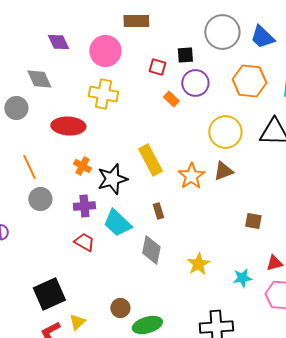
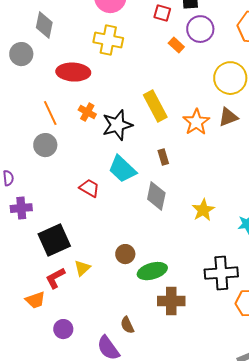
gray diamond: (39, 79) -> (44, 25), turned 36
orange line: (29, 167) -> (50, 113), moved
purple cross: (84, 206) -> (21, 208), moved

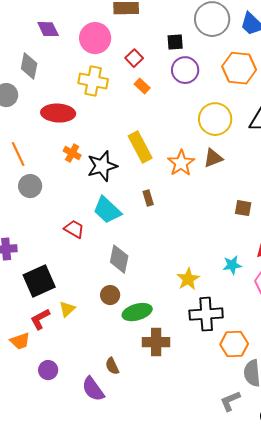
red square: (162, 13) -> (134, 58), moved, turned 30
orange rectangle: (176, 45) -> (142, 86), moved
orange line: (50, 113) -> (18, 154), moved
gray diamond: (156, 196) -> (119, 259), moved
yellow star: (203, 210) -> (188, 279), moved

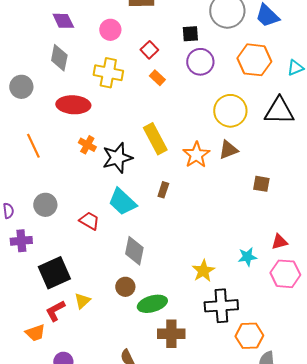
pink circle: (95, 38) -> (110, 30), size x0.7
gray diamond: (29, 66) -> (59, 58), moved
gray circle: (30, 186) -> (45, 205), moved
brown rectangle: (148, 198) -> (163, 190), turned 35
brown square: (243, 208) -> (261, 184), moved

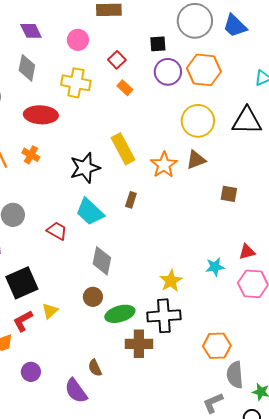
orange hexagon: (254, 60) -> (204, 70), moved
orange cross: (87, 145) -> (31, 155), moved
black cross: (221, 306) -> (164, 316), moved

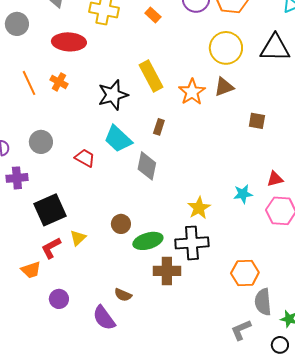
gray diamond: (102, 261) -> (147, 166), moved
brown semicircle: (95, 368) -> (123, 295), turned -42

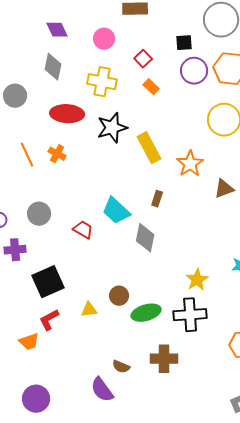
brown triangle: (224, 87) -> (224, 189), moved
black star: (113, 95) -> (112, 128), moved
yellow triangle: (78, 238) -> (89, 310), moved, turned 36
brown cross: (167, 271) -> (164, 359), moved
purple circle: (59, 299) -> (36, 399), moved, size x1.4

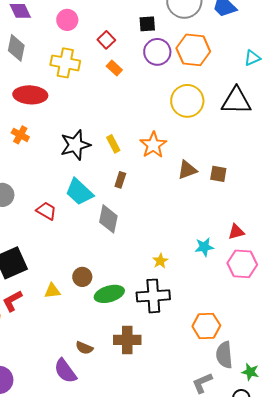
black star: (112, 128) -> (75, 145), moved
yellow rectangle: (149, 148) -> (113, 144), moved, size x0.6
yellow star: (197, 280) -> (160, 261), size x0.7

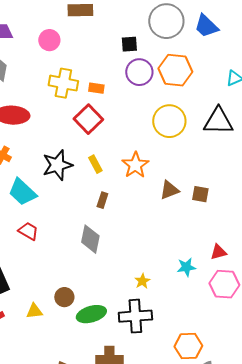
red square: (106, 40) -> (88, 119), moved, size x1.6
yellow cross: (65, 63) -> (63, 83), moved
orange rectangle: (114, 68) -> (96, 88), turned -35
cyan trapezoid: (79, 192) -> (22, 192), moved

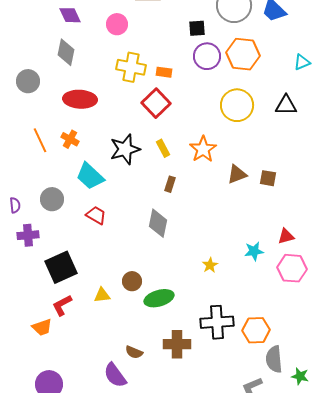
black triangle: (218, 121) -> (286, 105), size x0.7
black cross: (135, 316) -> (217, 322), moved

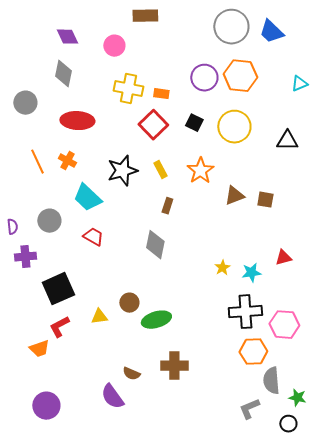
black square: (197, 28) -> (194, 123), moved, turned 30
black triangle: (286, 105) -> (287, 141), moved
yellow star: (210, 265) -> (222, 268), moved
pink hexagon: (292, 268) -> (284, 325), moved
black cross: (217, 322) -> (245, 312), moved

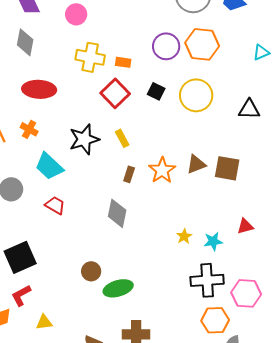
orange star: (200, 171) -> (162, 170), moved
brown square: (265, 200) -> (227, 168), size x1.5
yellow triangle: (99, 317) -> (44, 322), moved

